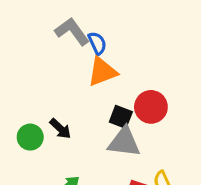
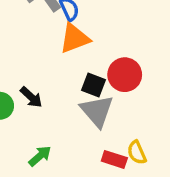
gray triangle: (124, 142) -> (97, 111), turned 42

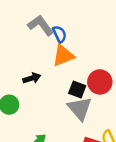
black arrow: (31, 97) -> (32, 78), moved, turned -60

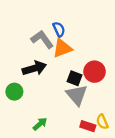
gray L-shape: (41, 25) -> (42, 39), moved
black arrow: (32, 78) -> (34, 68), size x1.5

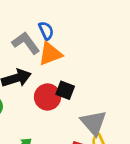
red circle: (95, 72) -> (48, 97), moved
gray triangle: (77, 95) -> (94, 123), moved

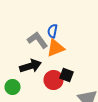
blue semicircle: (46, 31) -> (52, 31), turned -144

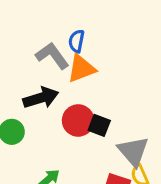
black square: (66, 75) -> (99, 125), moved

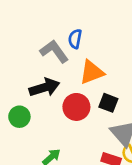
orange triangle: (81, 69) -> (92, 72), moved
black square: (99, 125) -> (108, 103), moved

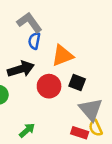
blue semicircle: (75, 39) -> (34, 41), moved
gray L-shape: (54, 51) -> (29, 22), moved

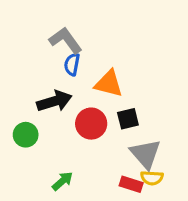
orange triangle: (62, 56) -> (109, 84), turned 35
black square: (77, 82) -> (128, 119), turned -35
yellow semicircle: (96, 128) -> (152, 178), turned -63

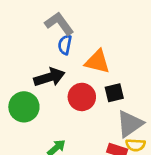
green circle: (26, 135) -> (24, 107), size x1.4
gray triangle: (146, 154) -> (130, 124), turned 36

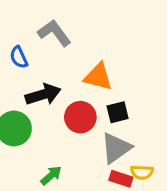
blue semicircle: (65, 45) -> (19, 57), moved, turned -36
gray triangle: (130, 124) -> (116, 148), moved

